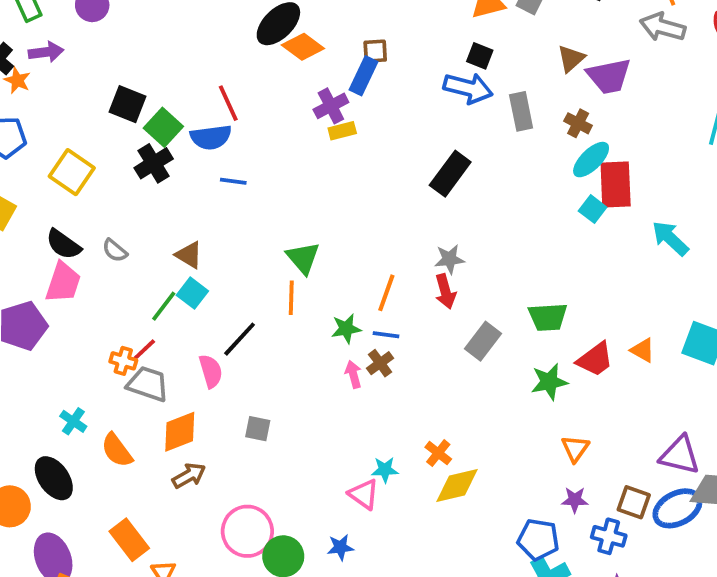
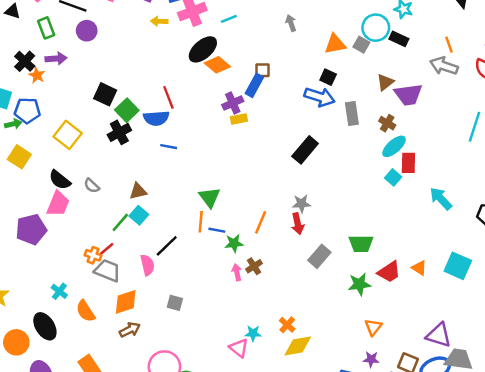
red rectangle: (616, 184) -> (408, 163), size x0.7
brown triangle: (189, 255) -> (138, 191), turned -48
blue line: (386, 335) -> (217, 230), moved

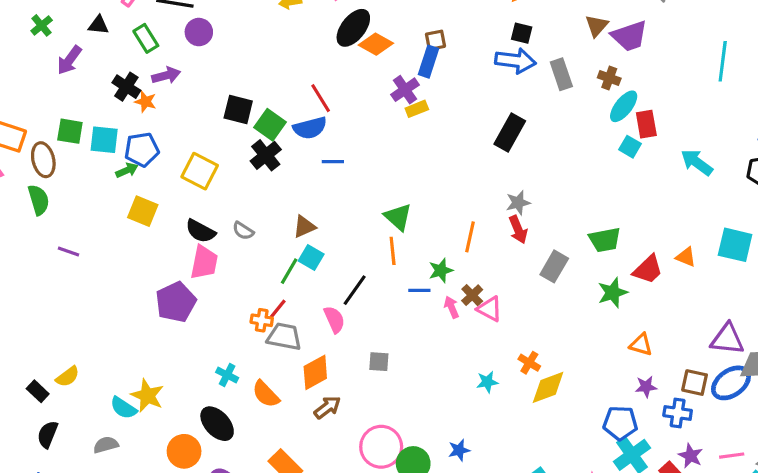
blue line: (217, 230) -> (419, 290), moved
orange triangle: (373, 327) -> (641, 345), turned -42
pink triangle: (239, 348) -> (490, 309), moved

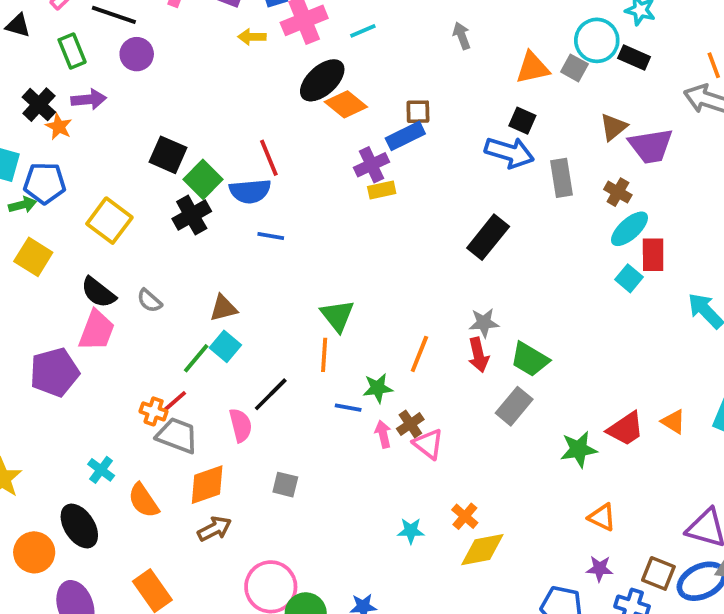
blue rectangle: (429, 62) -> (405, 136), turned 36
green trapezoid: (605, 240) -> (530, 359), moved, turned 32

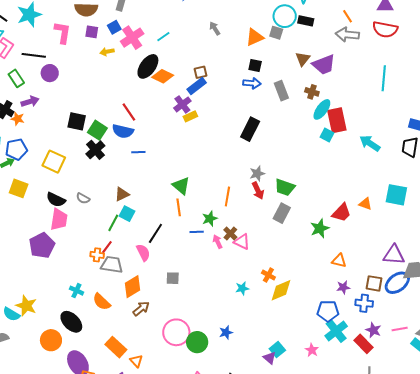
blue arrow: (509, 152) -> (252, 83), size x0.7
blue semicircle: (250, 191) -> (123, 131), turned 30
red rectangle: (653, 255) -> (337, 120), size x1.4

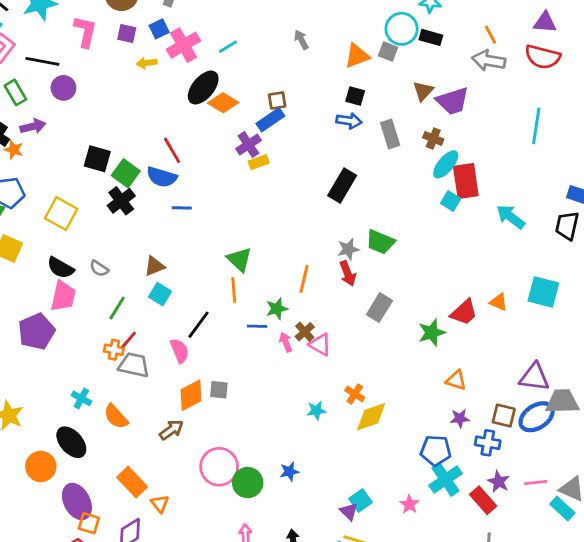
green trapezoid: (285, 187) -> (380, 242), moved
green line: (113, 223) -> (117, 308), moved
orange diamond: (133, 287) -> (191, 395), moved

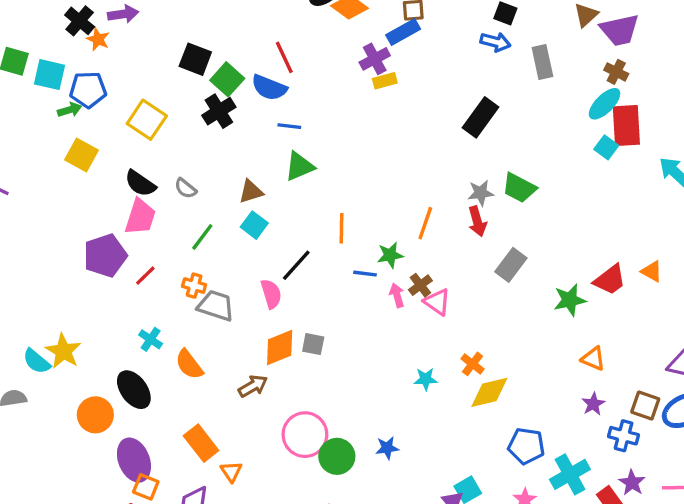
brown cross: (433, 138) -> (616, 72), moved
green triangle: (239, 259) -> (299, 166), moved, turned 48
red line: (129, 340) -> (145, 276), moved
purple star: (460, 418) -> (593, 404), turned -30
blue pentagon: (436, 451) -> (526, 446), moved

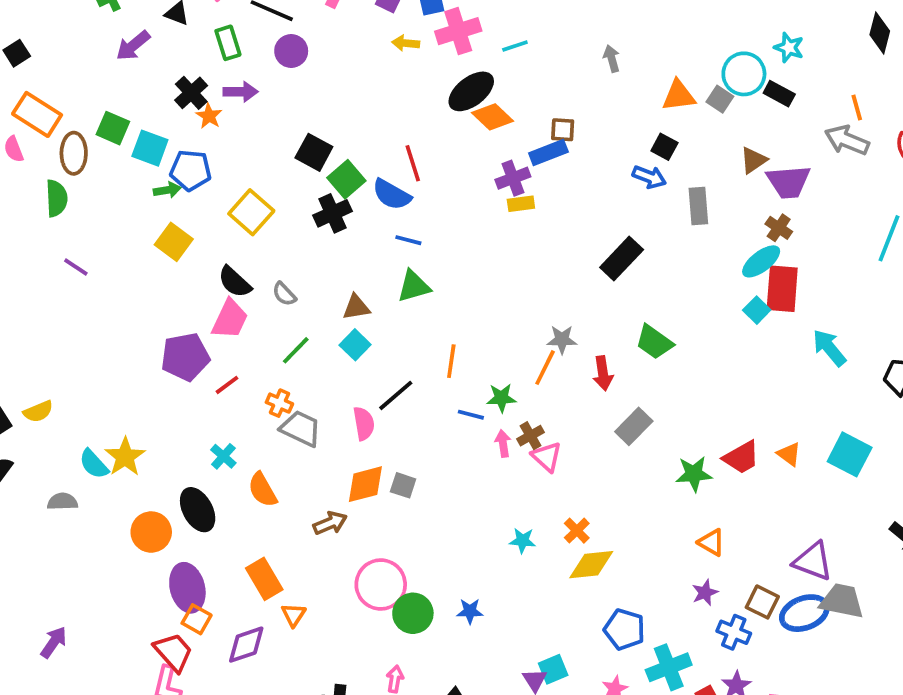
gray star: (481, 193) -> (562, 340), moved

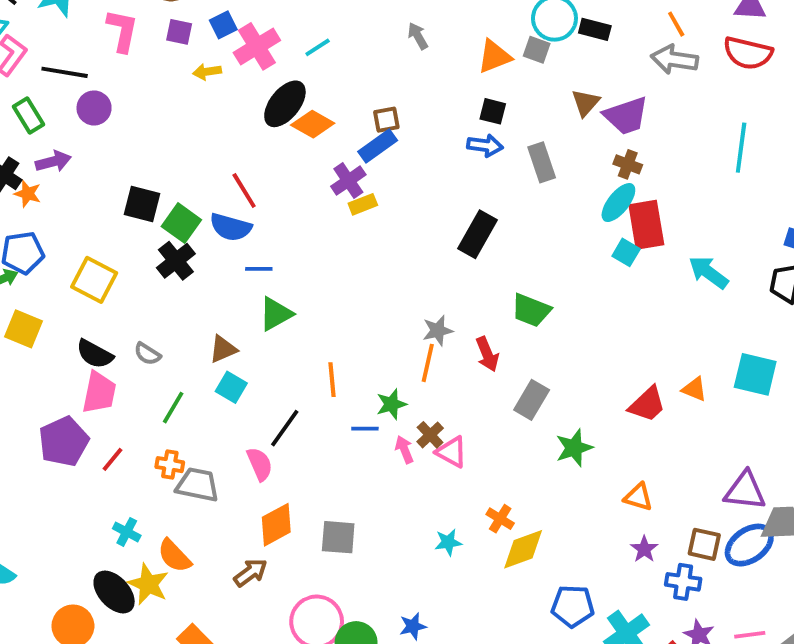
yellow star: (125, 457) -> (148, 584), moved
green star: (694, 474) -> (574, 448), moved
gray square: (403, 485) -> (338, 537), moved, size x1.4

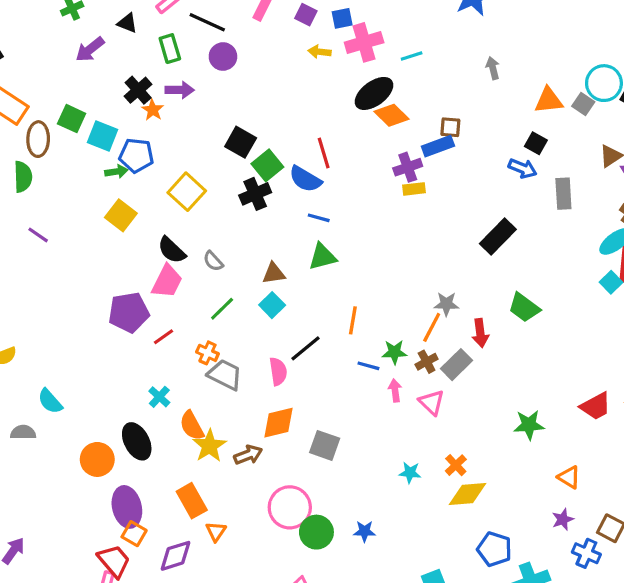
gray rectangle: (532, 400) -> (456, 365), moved
brown cross: (430, 435) -> (427, 362), moved
yellow star: (148, 584) -> (210, 446), moved

